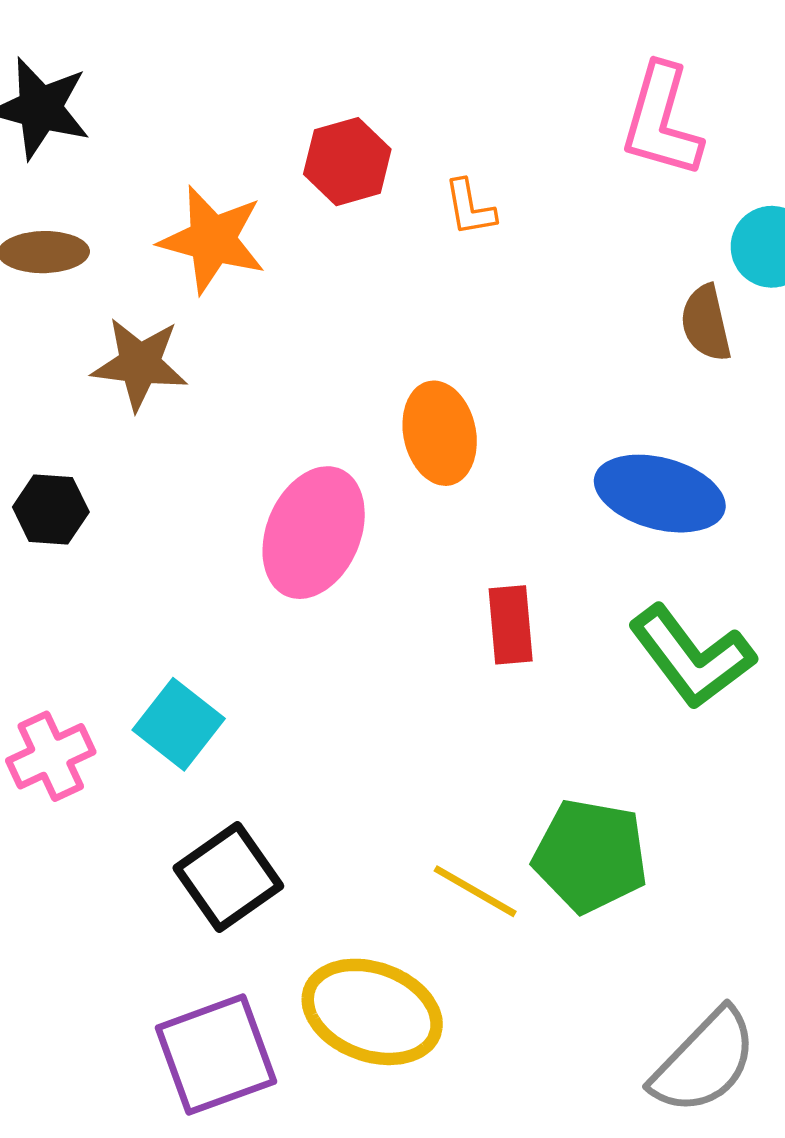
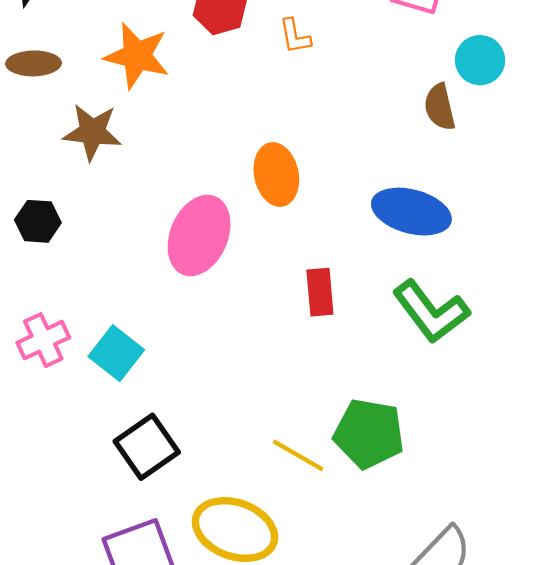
pink cross: (51, 756) -> (43, 340), moved

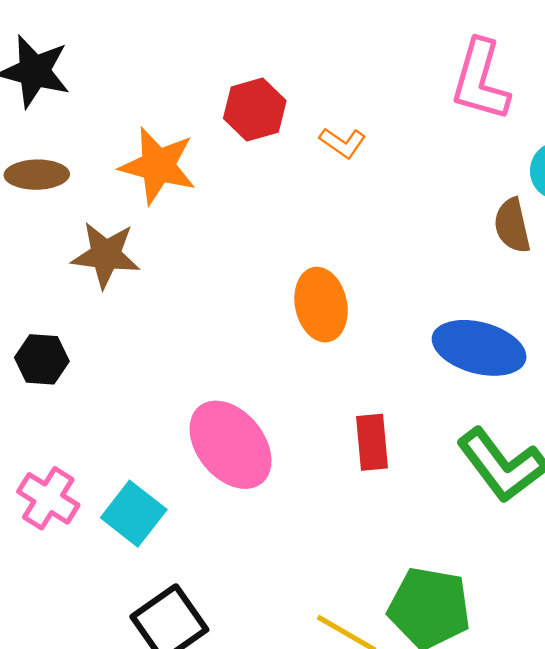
orange L-shape: (295, 36) -> (343, 143), turned -45
pink ellipse: (199, 235) -> (231, 445), moved, turned -62
pink cross: (43, 340) -> (48, 498), turned -33

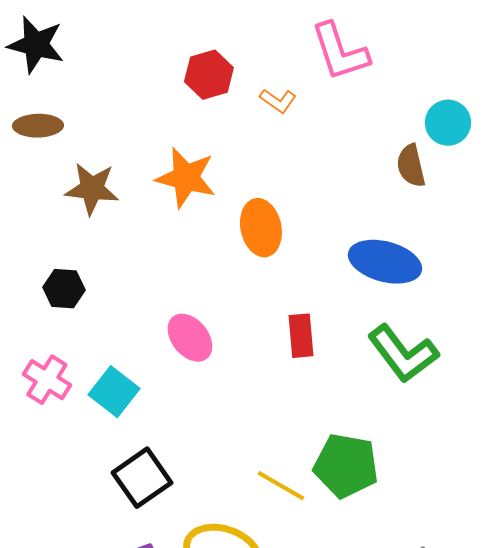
pink L-shape: (480, 80) -> (340, 52), moved, turned -34
orange star: (158, 166) -> (186, 178), moved
black hexagon: (42, 359) -> (64, 289), moved
pink ellipse: (231, 445) -> (190, 338), size x0.7

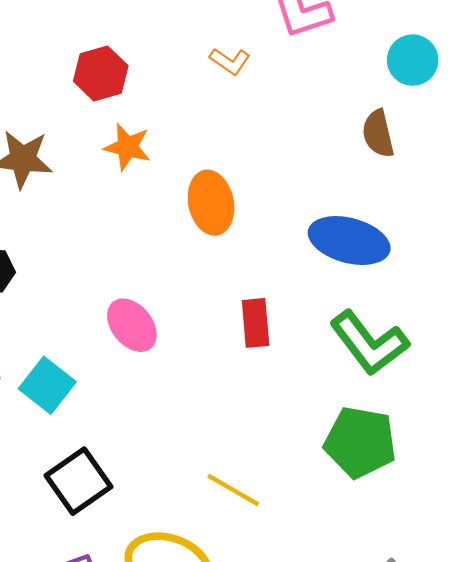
red hexagon: (209, 75) -> (101, 73), moved
cyan circle: (448, 123) -> (413, 60), moved
orange star: (186, 178) -> (127, 147), size x0.7
green pentagon: (346, 466) -> (360, 442), moved

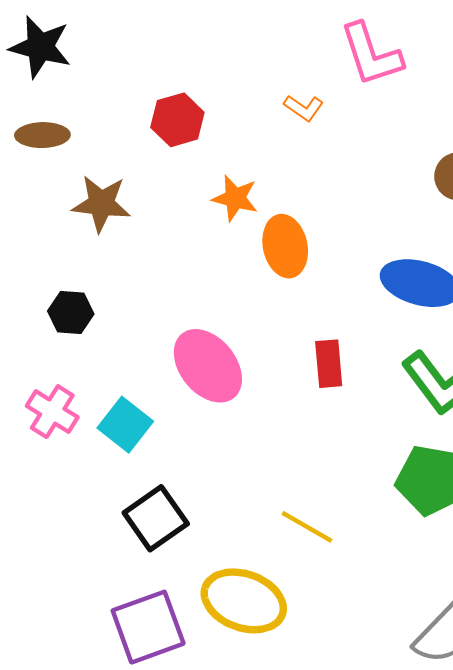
orange star: (127, 147) -> (235, 198), moved
pink ellipse: (132, 325) -> (208, 366), size x1.4

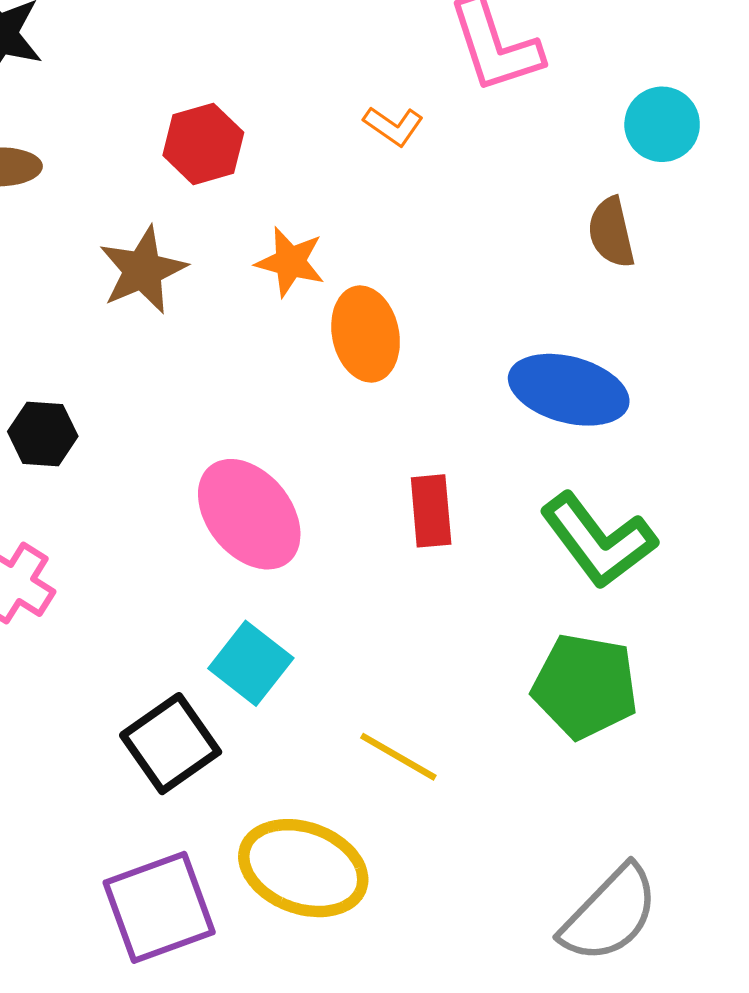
brown star: (101, 204) -> (143, 270), moved, turned -30
cyan square: (125, 425) -> (251, 663), moved

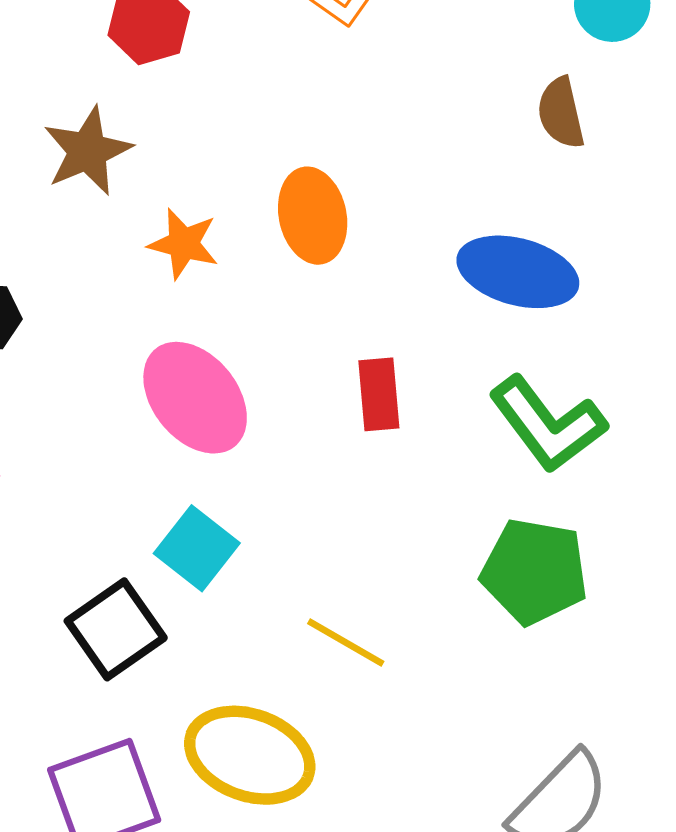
orange star: (290, 262) -> (184, 244), moved

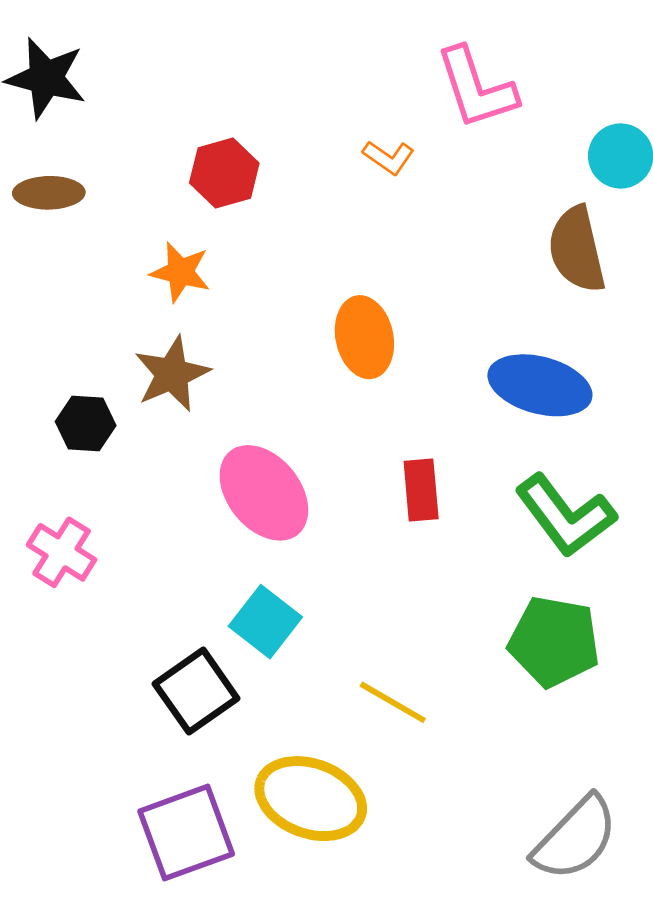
brown semicircle: (561, 113) -> (577, 249), size x1.4
brown star: (88, 151) -> (172, 374), moved
orange star: (184, 244) -> (180, 272), moved

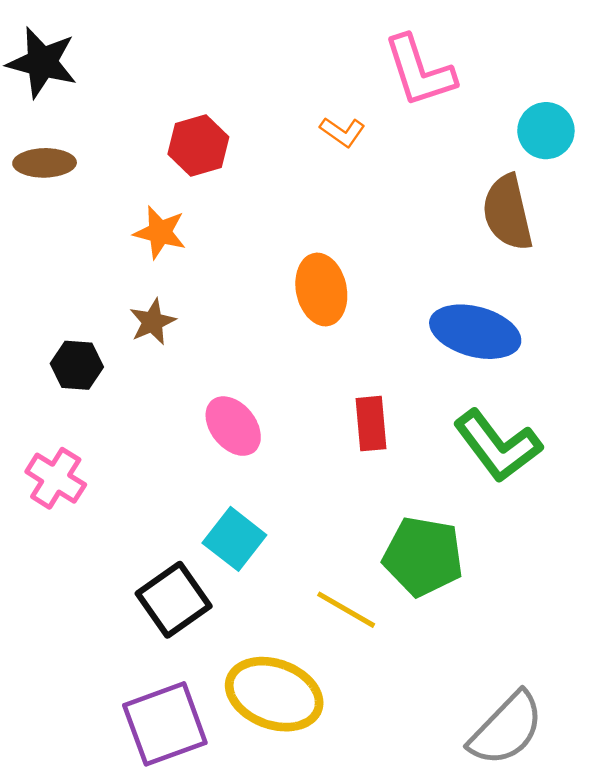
brown star: (172, 374) -> (153, 322), size x0.7
pink ellipse: (264, 493) -> (233, 426), size x0.7
green pentagon: (554, 641) -> (423, 556), moved

